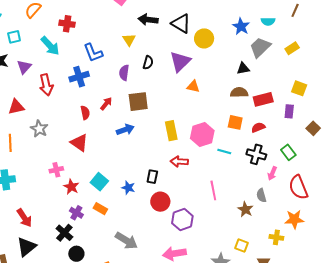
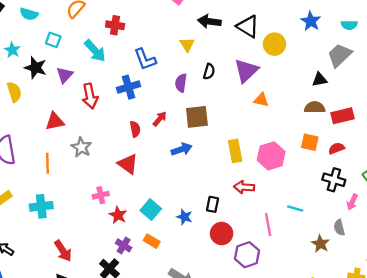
blue star: (241, 26) -> (311, 21), moved
cyan square: (14, 37) -> (53, 40), turned 32
cyan line: (224, 151) -> (295, 209), moved
pink line: (213, 190) -> (268, 225), moved

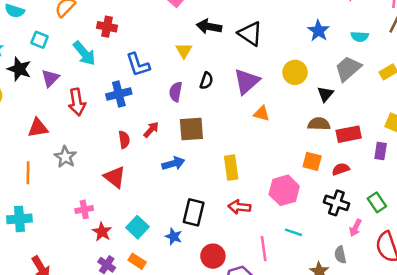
yellow circle: (274, 44) -> (295, 72), moved
black triangle: (320, 79) -> (325, 94), turned -42
pink hexagon: (271, 156) -> (284, 190), moved
black rectangle: (212, 204) -> (194, 212), moved, size x1.5

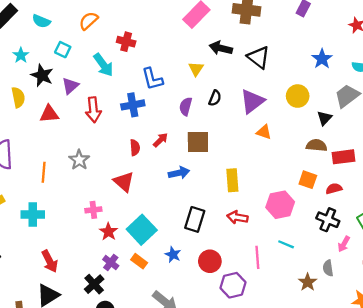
red triangle: (38, 128) -> (49, 114), moved
cyan square: (137, 227) -> (142, 230), size x1.4
blue star: (174, 237) -> (173, 255), moved

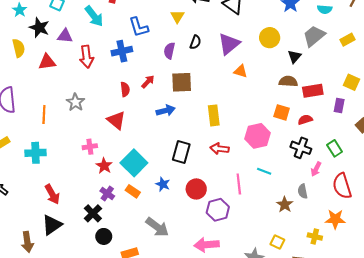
purple triangle: (70, 86) -> (65, 36), turned 49

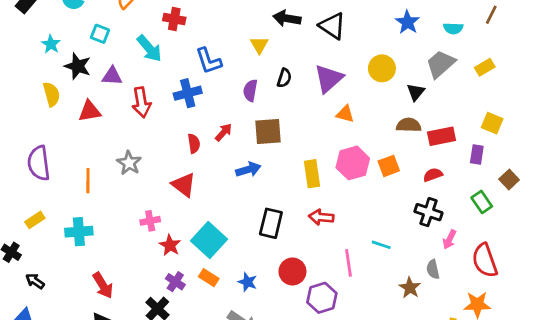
orange square: (282, 112) -> (389, 166), moved, turned -35
pink hexagon: (257, 136) -> (353, 163), moved
green rectangle: (335, 148) -> (482, 202), moved
blue star: (163, 184) -> (248, 282), moved

